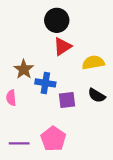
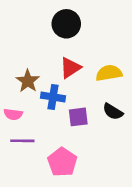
red triangle: (62, 47) -> (70, 68), moved
pink semicircle: (11, 98) -> (13, 114), turned -77
purple line: (19, 143) -> (22, 141), moved

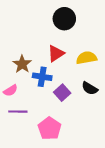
black circle: (66, 24) -> (64, 19), moved
pink semicircle: (13, 114) -> (11, 90), turned -40
purple square: (78, 117) -> (62, 93), turned -35

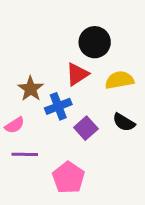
black circle: (64, 19) -> (95, 42), moved
blue cross: (42, 77) -> (58, 106), turned -30

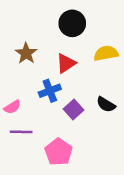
black circle: (95, 42) -> (72, 23), moved
yellow semicircle: (119, 80) -> (106, 53), moved
brown star: (31, 89) -> (26, 53), moved

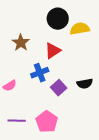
yellow semicircle: (106, 53) -> (80, 29), moved
black semicircle: (106, 104) -> (85, 84), turned -42
purple line: (21, 132) -> (17, 121), moved

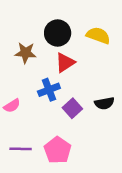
black circle: (58, 19) -> (58, 33), moved
yellow semicircle: (80, 29) -> (98, 35), turned 30
brown star: (21, 43) -> (26, 53), turned -30

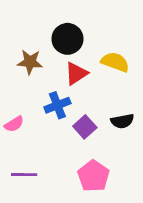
yellow semicircle: (98, 35) -> (115, 62), moved
pink pentagon: (58, 150) -> (93, 176), moved

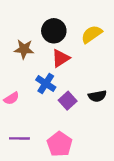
yellow semicircle: (115, 62) -> (92, 34), moved, turned -55
blue cross: (57, 105) -> (46, 83), turned -36
pink pentagon: (93, 176) -> (60, 144), moved

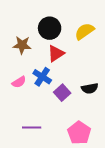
pink semicircle: (11, 98) -> (19, 82), moved
purple line: (19, 138) -> (32, 127), moved
pink pentagon: (60, 144) -> (79, 133), moved

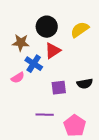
blue cross: (42, 77) -> (34, 64), moved
purple square: (62, 93) -> (59, 88), turned 35
purple line: (32, 127) -> (45, 115), moved

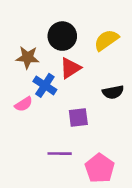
black semicircle: (85, 84) -> (113, 92), moved

